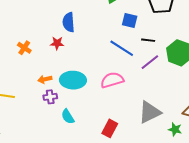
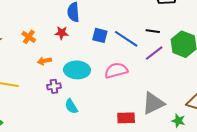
blue square: (130, 21) -> (100, 35), moved
orange arrow: (45, 79) -> (44, 61), moved
red rectangle: (110, 128) -> (126, 118), moved, turned 60

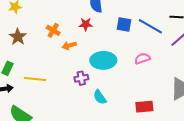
orange arrow: (44, 61) -> (69, 45), moved
pink semicircle: (116, 70) -> (142, 59), size x0.7
red rectangle: (126, 118) -> (144, 107), moved

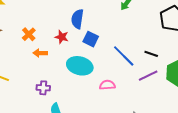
blue square: (124, 25) -> (91, 39), moved
cyan ellipse: (103, 60) -> (80, 66), moved

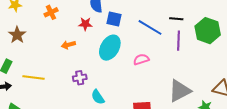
orange cross: (29, 34) -> (51, 12), moved, turned 32
cyan ellipse: (80, 66) -> (110, 48), turned -60
purple line: (148, 76) -> (178, 41), turned -48

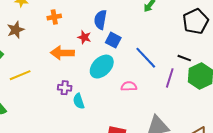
black line: (176, 19) -> (184, 58), moved
orange arrow: (68, 45) -> (62, 53), size x1.6
yellow line: (33, 77) -> (20, 75), turned -45
cyan semicircle: (98, 97) -> (79, 101), moved

